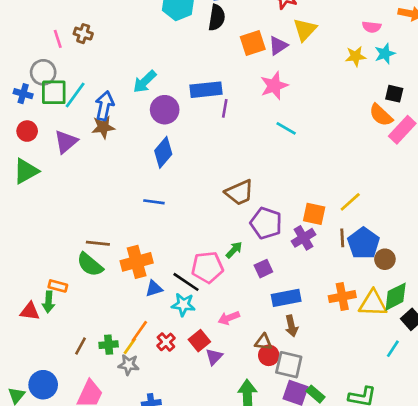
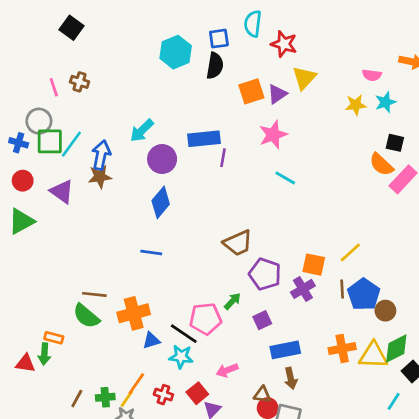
purple triangle: (66, 142) -> (62, 192), turned -45
red cross: (166, 342) -> (163, 395), turned -30

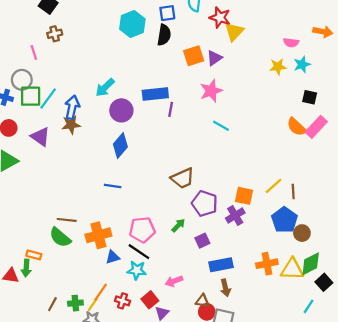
yellow triangle: (304, 78) -> (234, 32), moved
brown cross: (80, 82) -> (55, 34), moved, turned -32
orange semicircle: (381, 164) -> (296, 127), moved
brown line: (342, 289) -> (293, 191), moved
pink pentagon: (205, 319) -> (142, 230), moved

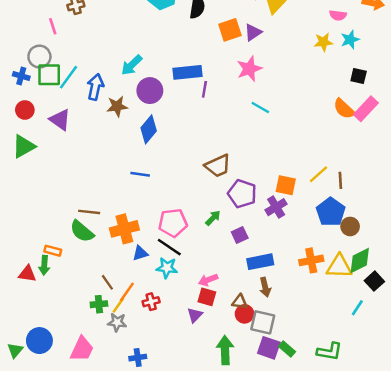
brown star: (71, 125) -> (117, 106), moved
red square: (150, 300) -> (207, 297), moved, turned -35
red cross: (122, 301) -> (151, 302), turned -32
brown line: (52, 304) -> (107, 282), moved, turned -64

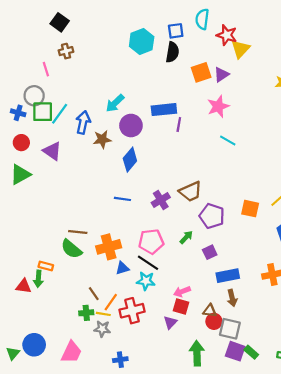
purple cross: (276, 207) -> (161, 200), moved
red cross: (151, 302) -> (132, 311), size x1.6
yellow line: (118, 305) -> (103, 314), turned 64

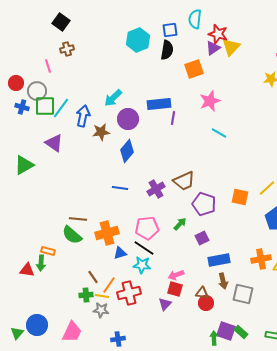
purple triangle: (221, 74) -> (213, 48), moved
red circle: (21, 143) -> (16, 83), moved
gray square: (230, 329) -> (243, 294), moved
green arrow: (197, 353) -> (214, 338), moved, size x0.6

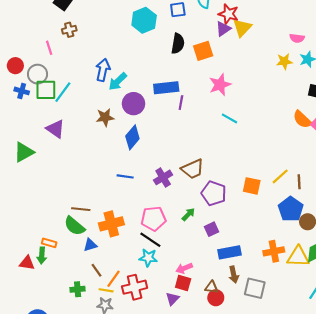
black semicircle: (167, 50) -> (178, 43), moved
blue arrow: (83, 116) -> (103, 70), moved
blue triangle: (120, 253) -> (90, 245), moved
green cross: (86, 295) -> (78, 289), moved

